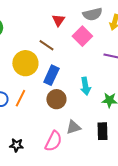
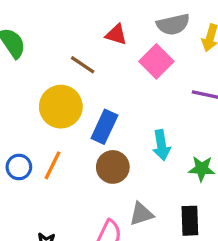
red triangle: (58, 20) -> (116, 35), turned -48
brown line: (46, 45) -> (83, 65), moved

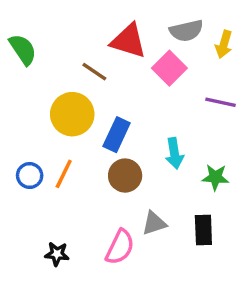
red triangle: (116, 35) -> (128, 41), size x1.6

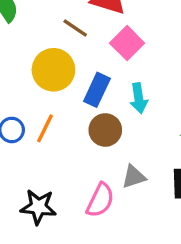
pink square: (169, 68) -> (127, 43), moved
cyan arrow: (174, 153) -> (139, 98), moved
black star: (57, 254) -> (38, 207), size x1.5

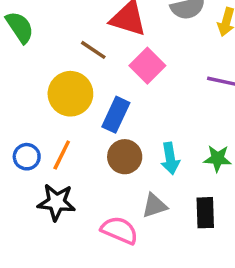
cyan arrow: (139, 98) -> (170, 158), moved
pink semicircle: (100, 200) -> (119, 230), turned -93
black star: (38, 207) -> (56, 202), moved

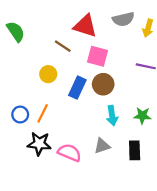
pink square: (147, 66) -> (98, 56), turned -30
yellow circle: (70, 94) -> (48, 74), size x0.6
brown circle: (125, 157) -> (103, 84), moved
pink semicircle: (119, 230) -> (70, 153), moved

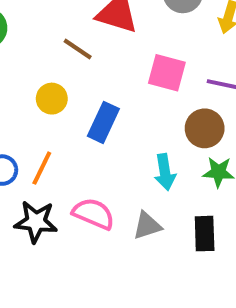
pink square: (98, 56) -> (167, 73), moved
brown circle: (103, 84) -> (205, 128), moved
pink semicircle: (70, 153) -> (93, 214), moved

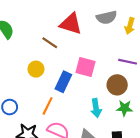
pink square: (167, 73) -> (86, 67), moved
orange line: (42, 168) -> (48, 106), moved

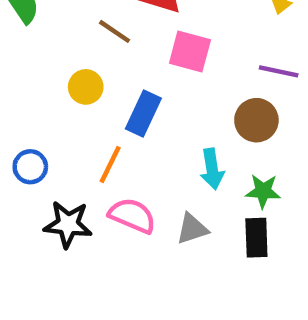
pink square: (86, 67) -> (190, 51), moved
green star: (124, 108) -> (263, 191), moved

